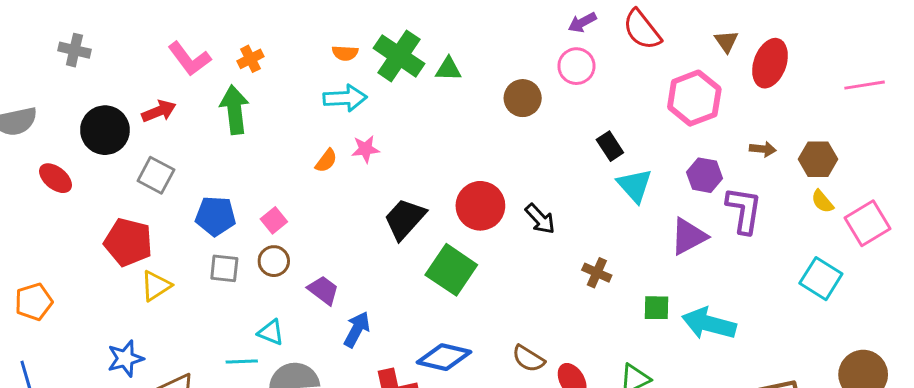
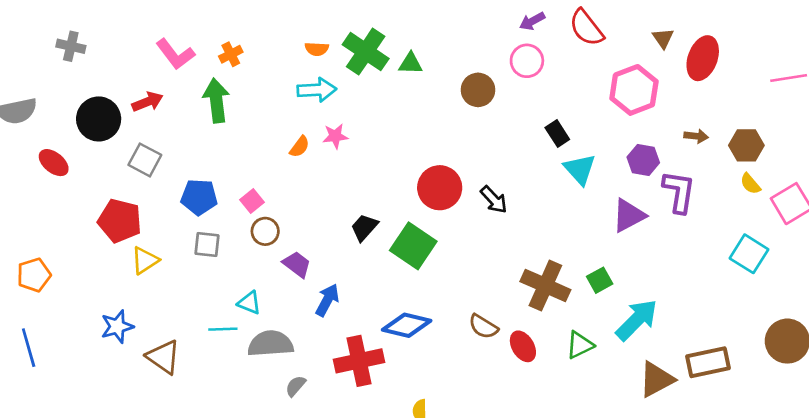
black trapezoid: (405, 219) -> (364, 227), moved, size x0.7
brown circle: (274, 261) -> (265, 231), moved
brown cross: (597, 273) -> (545, 286), moved, size x1.8
green square: (657, 308) -> (600, 280), turned -30
cyan arrow: (709, 324) -> (637, 320), moved, turned 120

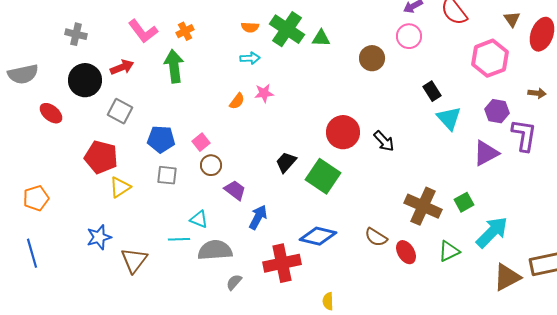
gray cross: (71, 46) -> (76, 34), moved
cyan arrow: (317, 90) -> (250, 58), size x0.7
brown triangle: (163, 357) -> (134, 260), turned 32

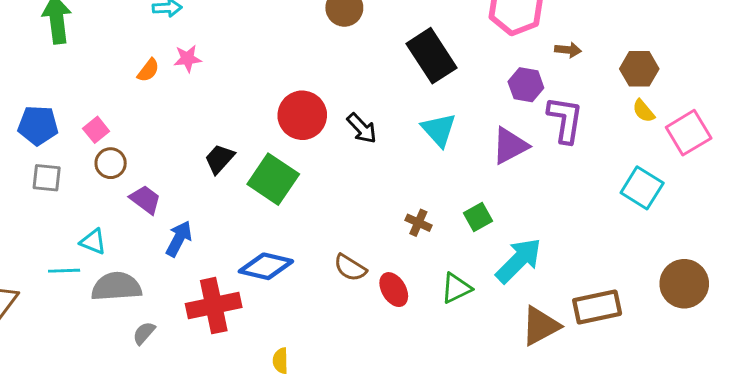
black rectangle: (432, 91) -> (432, 56), size x1.8
brown arrow: (537, 93) -> (568, 50), moved
cyan triangle: (449, 118) -> (439, 130), moved
brown cross: (423, 206) -> (418, 223), size x0.5

